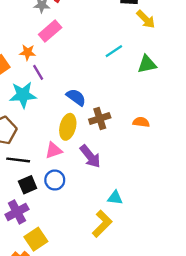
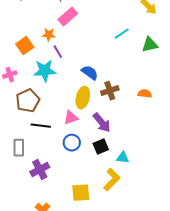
black square: (28, 185) -> (101, 147), moved
yellow square: (36, 239) -> (81, 193), moved, turned 30

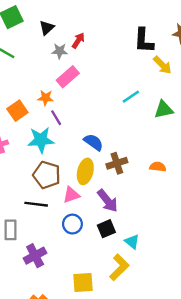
brown pentagon: (28, 101) -> (47, 175), moved, turned -30
cyan triangle: (123, 158) -> (132, 242), turned 32

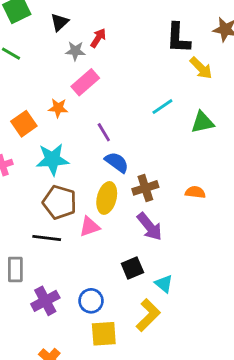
purple line: (56, 118) -> (104, 132), moved
purple arrow: (108, 201) -> (150, 227), moved
blue circle: (72, 224) -> (91, 301), moved

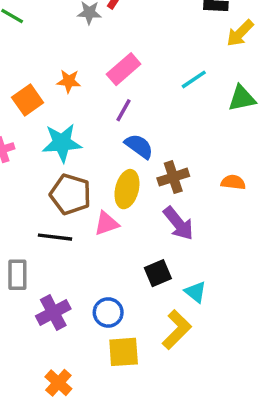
yellow arrow: (201, 68) -> (240, 33), turned 90
pink rectangle: (85, 82) -> (124, 69), moved
purple line: (104, 132) -> (124, 110), turned 60

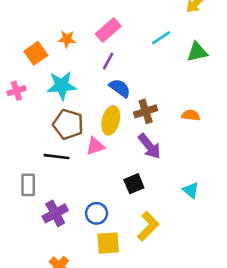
cyan triangle: (196, 292) -> (191, 190), moved

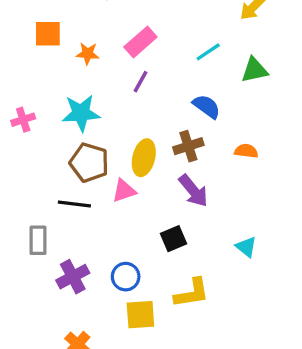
orange square: (36, 53) -> (48, 34), moved, turned 35
blue semicircle: (120, 88) -> (207, 106), moved
yellow L-shape: (148, 226) -> (192, 293), turned 36

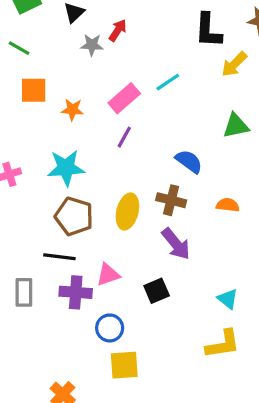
cyan line: (208, 52) -> (168, 82), moved
brown cross: (188, 146) -> (171, 200), turned 32
pink triangle: (124, 191) -> (108, 275), moved
purple cross: (73, 277) -> (76, 292), moved, turned 32
yellow L-shape: (192, 293) -> (223, 344), moved

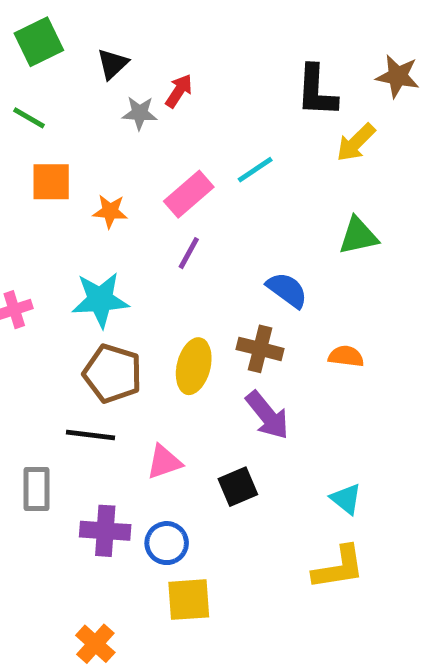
purple cross: (76, 292) -> (105, 531), moved

